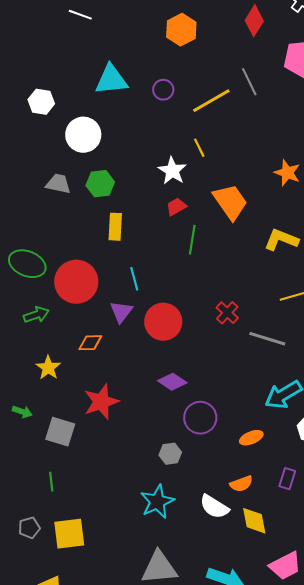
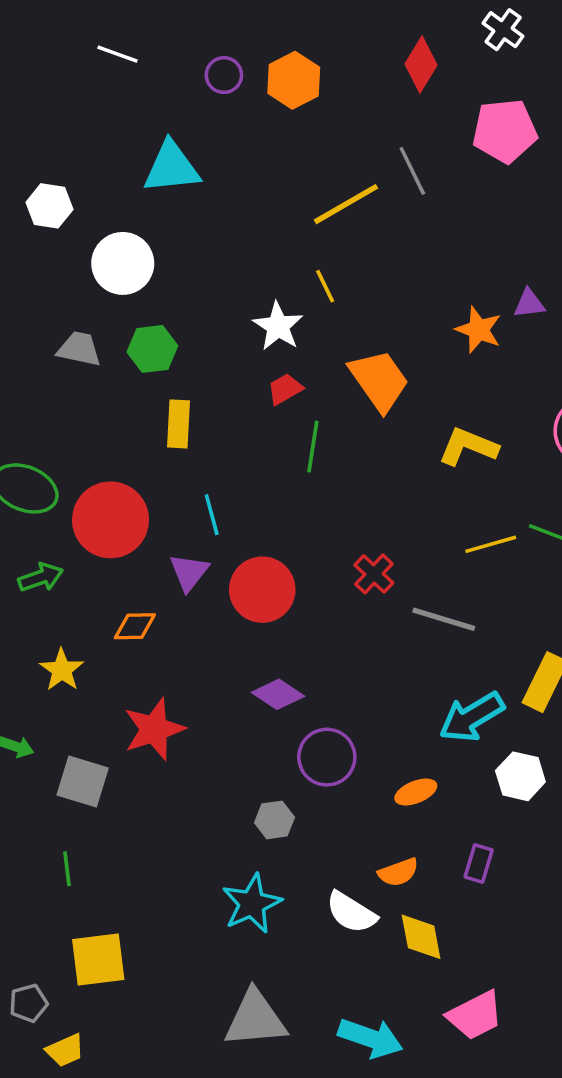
purple circle: (163, 90) -> (224, 75), moved
gray pentagon: (29, 528) -> (29, 1003), moved

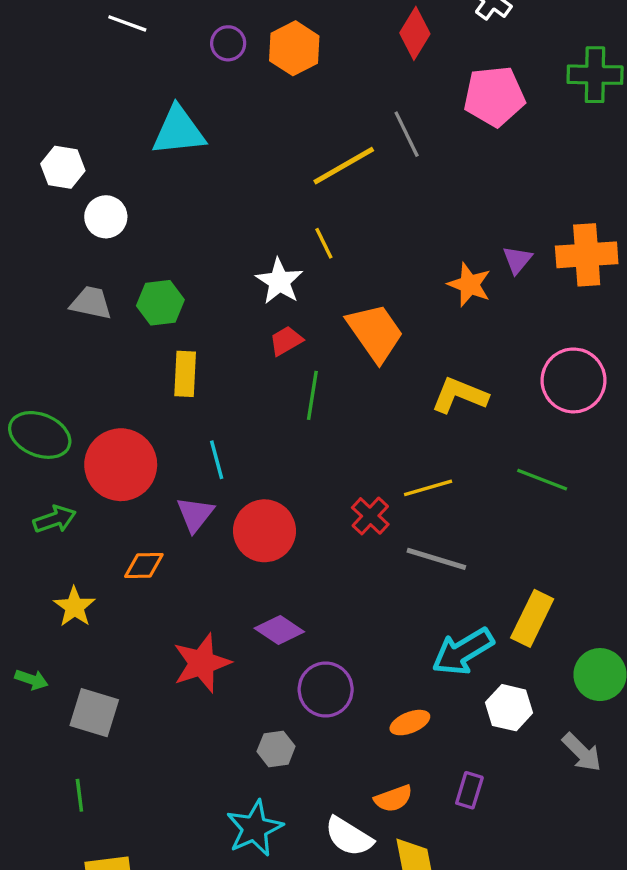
white circle: (123, 263) -> (106, 217), moved, size x0.7
purple triangle: (529, 304) -> (517, 260), turned -44
yellow line: (491, 544) -> (428, 488), moved
red star: (154, 729) -> (202, 663), moved

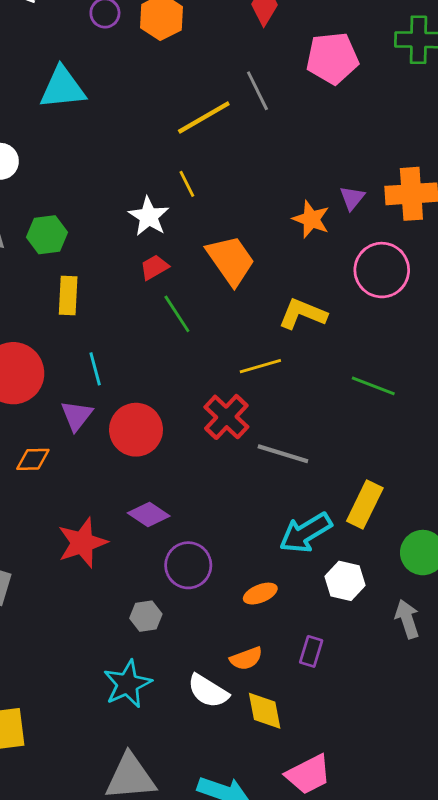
pink circle: (574, 380) -> (382, 270), moved
green line: (312, 395) -> (177, 314), turned -42
yellow line: (428, 488) -> (260, 366), moved
red cross: (370, 516) -> (226, 417), size x1.4
gray arrow: (582, 752) -> (407, 619), turned -153

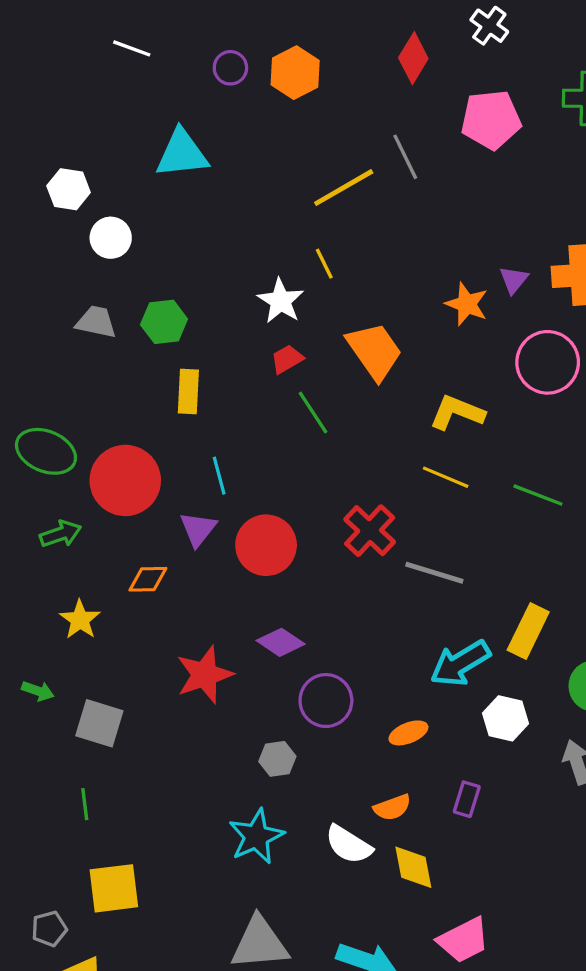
yellow line: (260, 366) -> (446, 477), moved, turned 39

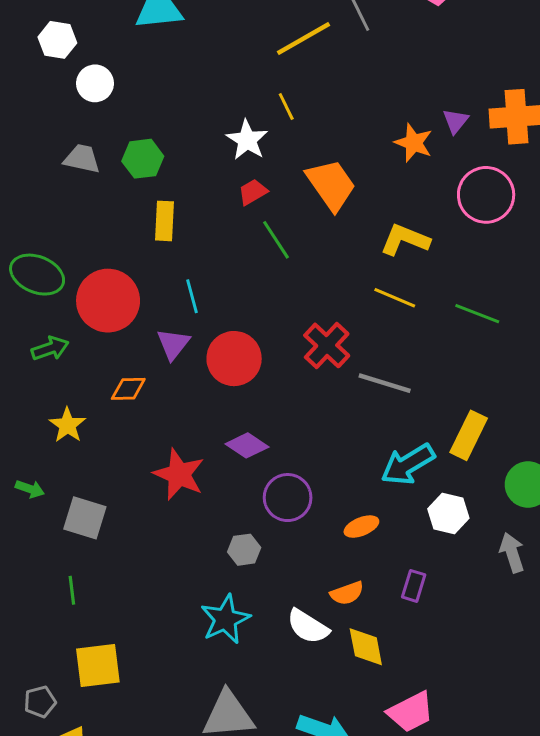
red star: (205, 675) -> (179, 474), turned -30

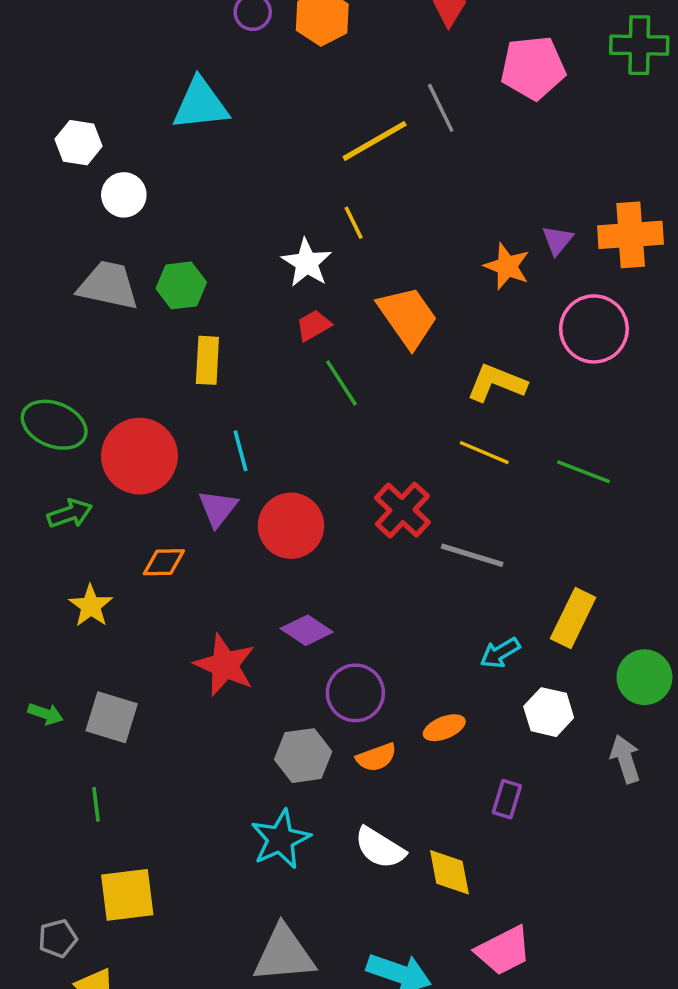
gray trapezoid: (82, 159) -> (108, 285), size x1.4
cyan arrow: (408, 464) -> (500, 653), size x0.6
green arrow: (30, 489) -> (45, 714), moved
gray hexagon: (244, 550) -> (303, 756), size x1.4
orange semicircle: (347, 593) -> (376, 757), moved

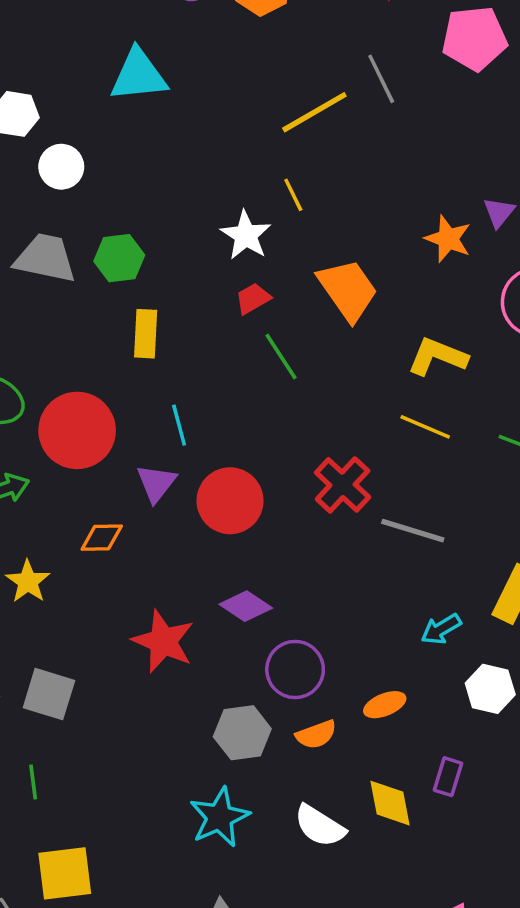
yellow diamond: (449, 872) -> (390, 803), moved

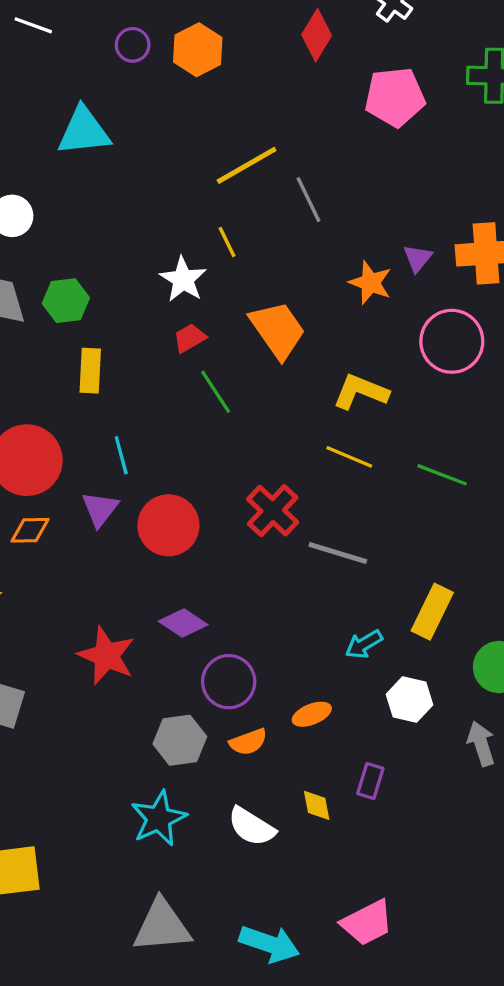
gray line: (381, 79) -> (308, 200), moved
orange diamond: (102, 538) -> (30, 530), moved
yellow diamond: (390, 803) -> (317, 805), size x0.7

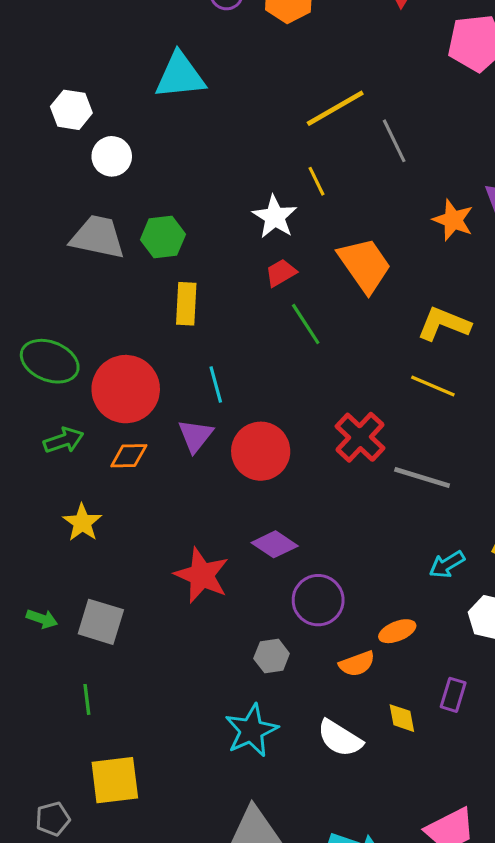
gray hexagon: (180, 740) -> (272, 656), size x0.7
orange semicircle: (248, 742) -> (357, 664), moved

